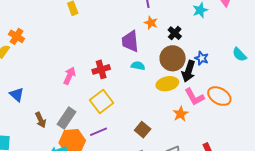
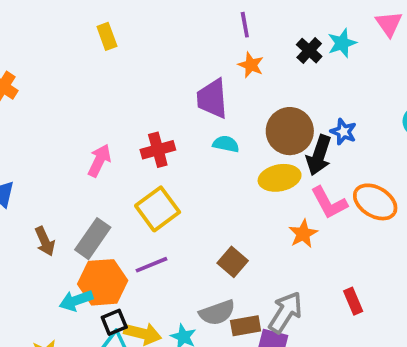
black cross: (175, 33) -> (309, 51), moved

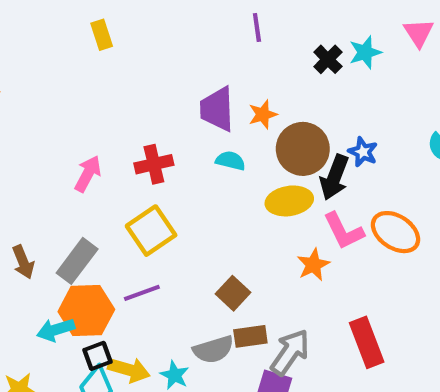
orange star: (251, 65) -> (263, 114), moved, turned 30
red rectangle: (353, 301) -> (367, 342), size x1.6
brown rectangle: (246, 326) -> (250, 336), moved

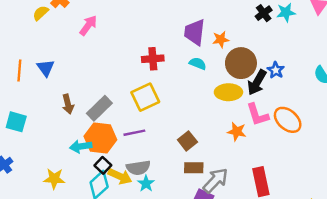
pink arrow: (88, 174) -> (88, 25), moved
orange star: (313, 265) -> (237, 132), turned 30
gray semicircle: (213, 349) -> (138, 168), moved
black square: (98, 356) -> (103, 165), turned -35

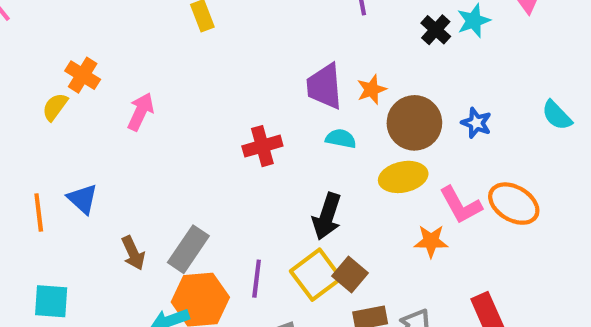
black arrow: (257, 82) -> (327, 216), moved
yellow square: (145, 97) -> (316, 275), moved
purple line: (134, 133) -> (257, 279), turned -60

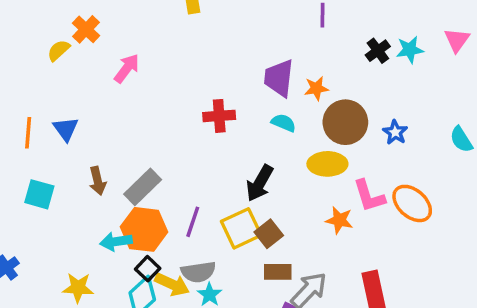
cyan square: (51, 301) -> (39, 194), moved

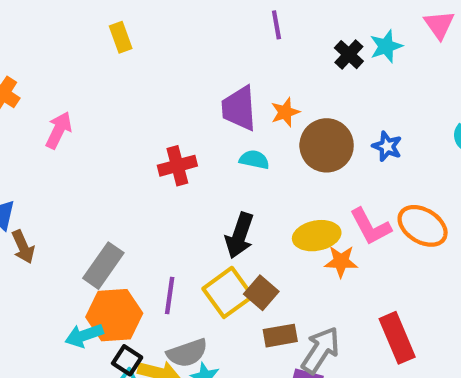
yellow ellipse: (327, 164) -> (317, 236), moved
brown arrow: (98, 181) -> (23, 247), moved

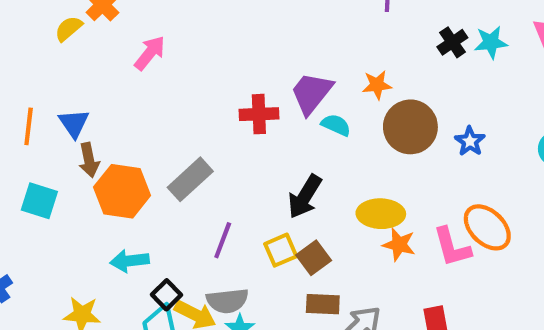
purple trapezoid: (239, 108) -> (312, 93), moved, turned 30
pink L-shape: (370, 227) -> (452, 247), moved
gray rectangle: (103, 266) -> (190, 179), moved
yellow square: (228, 292) -> (281, 250), size x0.7
orange hexagon: (114, 315) -> (122, 191), moved

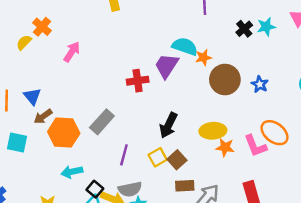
cyan semicircle: (336, 125) -> (185, 46), moved, size x1.5
brown arrow: (89, 160) -> (43, 116), turned 72

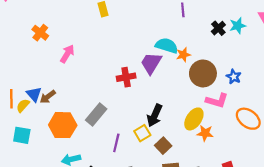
yellow semicircle: (24, 42) -> (23, 106), moved
brown arrow: (43, 116) -> (48, 97), moved
yellow ellipse: (213, 131) -> (194, 119), turned -50
pink L-shape: (255, 146) -> (217, 101), moved, turned -50
yellow square: (158, 157) -> (142, 133), moved

